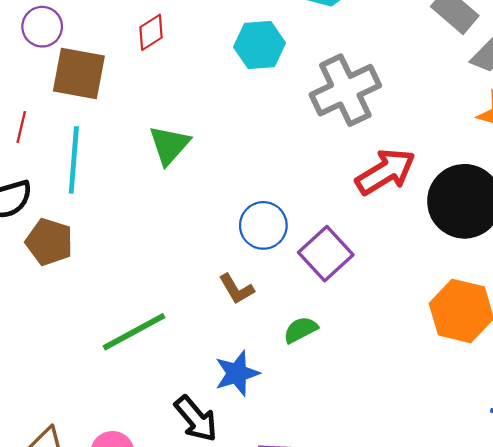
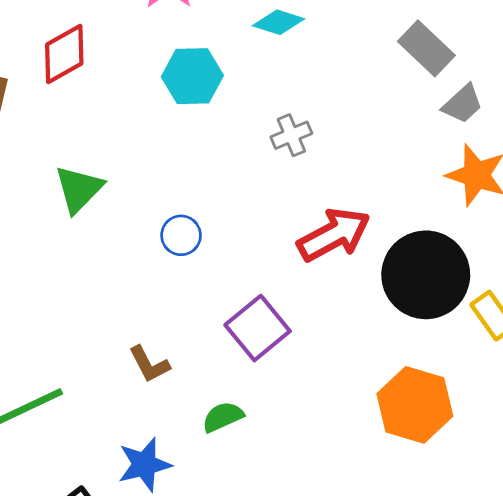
red diamond: (151, 32) -> (64, 54), size x1.4
gray cross: (345, 90) -> (291, 135), size x0.5
blue circle: (263, 225) -> (181, 235), moved, size x0.7

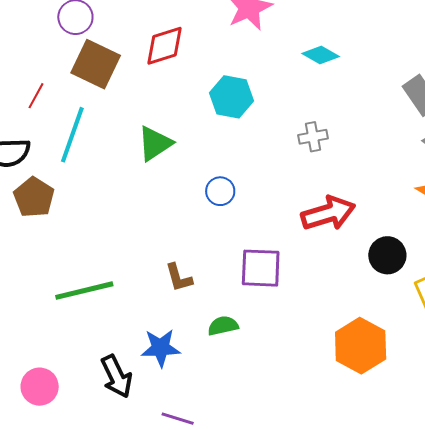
cyan hexagon: (192, 76) -> (231, 97), moved
black circle: (426, 275) -> (387, 255), size x0.6
purple square: (258, 328) -> (261, 268), turned 30

